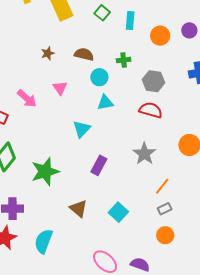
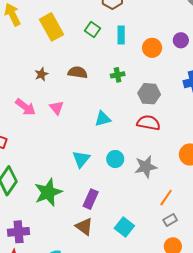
cyan circle: (99, 77) -> (115, 159), moved
pink arrow: (27, 99) -> (25, 107), moved
cyan triangle: (82, 129) -> (81, 159), moved
gray star: (144, 154) -> (146, 167), turned 30
purple rectangle: (99, 165) -> (91, 199), moved

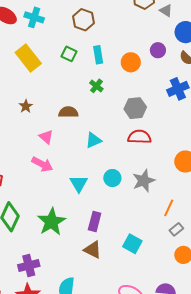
brown semicircle: (78, 72) -> (68, 112), moved
green cross: (118, 75) -> (96, 86), moved, turned -32
pink arrow: (25, 107) -> (42, 164), moved

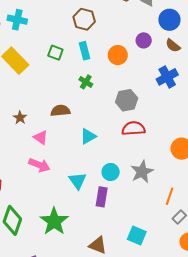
brown hexagon: (83, 20) -> (84, 19), moved
brown star: (26, 106) -> (20, 118), moved
purple rectangle: (95, 221) -> (102, 197), moved

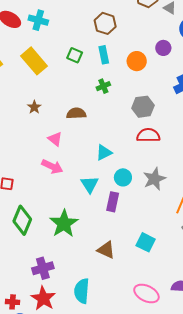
green cross: (86, 82) -> (103, 86), turned 32
brown star: (20, 118) -> (34, 107), moved
cyan triangle: (88, 136) -> (104, 152), moved

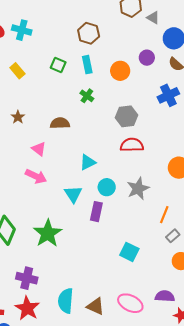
yellow rectangle: (34, 61) -> (17, 71), size x0.6
green cross: (103, 86) -> (87, 96), turned -32
brown triangle: (106, 250) -> (95, 306), moved
purple cross: (43, 268) -> (27, 278), turned 30

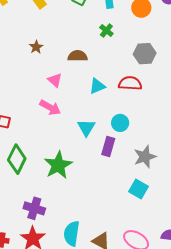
red semicircle: (132, 145) -> (130, 83), moved
cyan triangle: (88, 162) -> (97, 86), moved
gray star: (138, 189) -> (145, 157), moved

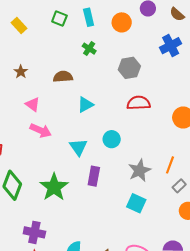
pink triangle: (55, 80) -> (33, 104), moved
red semicircle: (130, 83) -> (139, 103), moved
purple rectangle: (108, 147) -> (94, 176), moved

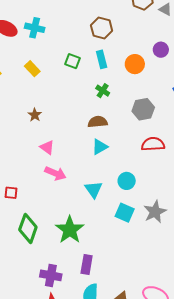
brown semicircle: (63, 77) -> (98, 122), moved
purple rectangle: (94, 176) -> (87, 264), moved
cyan square: (136, 203) -> (125, 213), moved

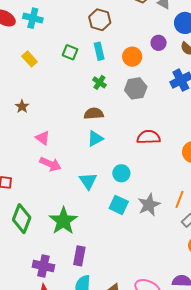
gray hexagon: (143, 109) -> (136, 88), moved
brown star: (35, 115) -> (22, 106), moved

